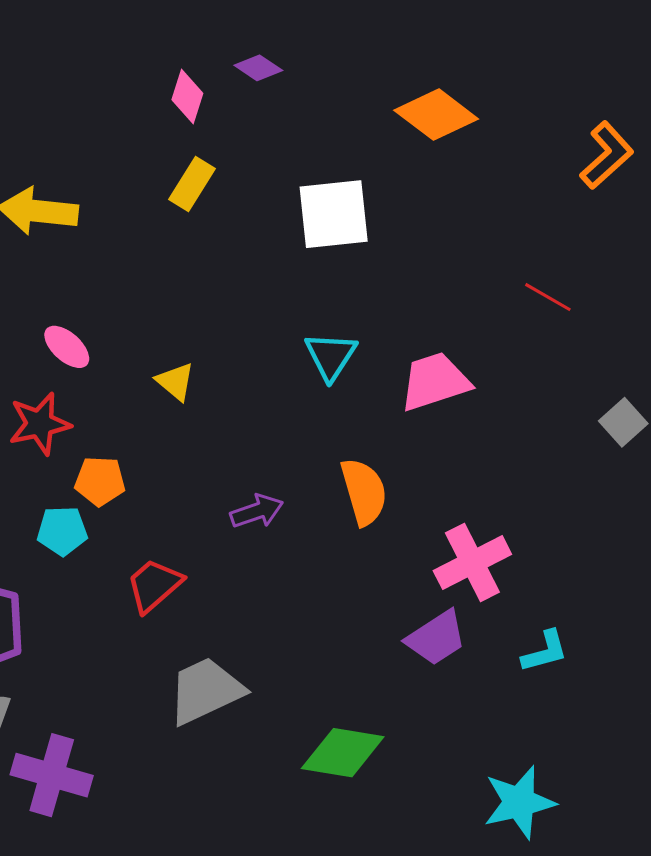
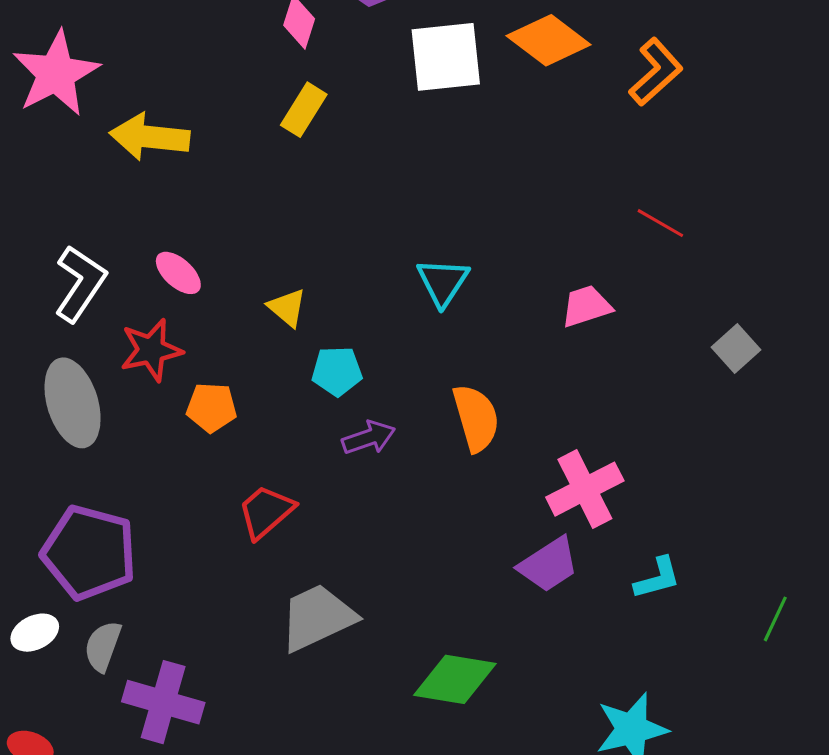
orange L-shape: (607, 155) -> (656, 72), moved
white square: (334, 214) -> (446, 57), moved
pink trapezoid: (435, 382) -> (586, 306), moved, size x0.7
cyan pentagon: (62, 531) -> (337, 371), moved

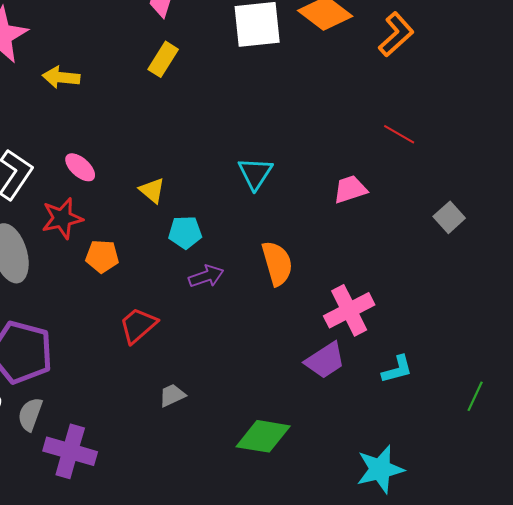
yellow arrow: (150, 137) -> (61, 77), size x0.7
gray trapezoid: (317, 617) -> (172, 395), size x0.5

